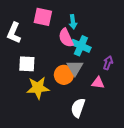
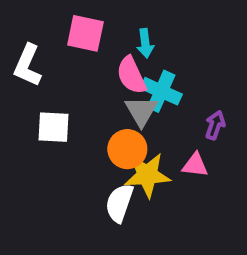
gray triangle: (75, 68) -> (141, 111), moved
yellow star: (38, 88) -> (147, 175), moved
white semicircle: (78, 108) -> (119, 203), moved

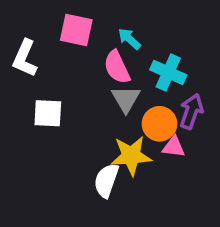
cyan arrow: (145, 43) -> (129, 39), turned 140
cyan cross: (161, 91) -> (168, 72), moved
purple arrow: (215, 125) -> (191, 111), size x1.4
orange circle: (127, 149) -> (159, 124), moved

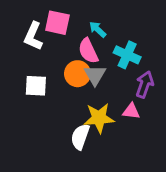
white L-shape: (25, 58) -> (33, 36), moved
orange circle: (159, 124) -> (78, 74), moved

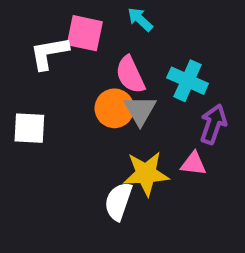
cyan arrow: (98, 29) -> (140, 19), moved
white L-shape: (33, 36) -> (49, 53), turned 56
white square: (36, 86) -> (29, 128), moved

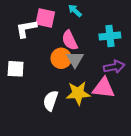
cyan cross: (188, 81) -> (110, 36), moved, turned -30
purple arrow: (213, 124) -> (114, 67), turned 60
pink triangle: (194, 164) -> (104, 88), size x1.6
white semicircle: (118, 201) -> (51, 101), moved

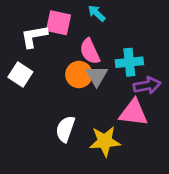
cyan cross: (110, 36) -> (129, 62), moved
white square: (16, 69) -> (20, 74), moved, turned 30
yellow star: (78, 93) -> (105, 141), moved

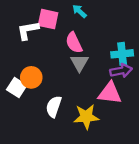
cyan cross: (129, 62) -> (122, 54), moved
white square: (20, 74) -> (17, 88), moved
orange circle: (79, 74) -> (31, 77), moved

